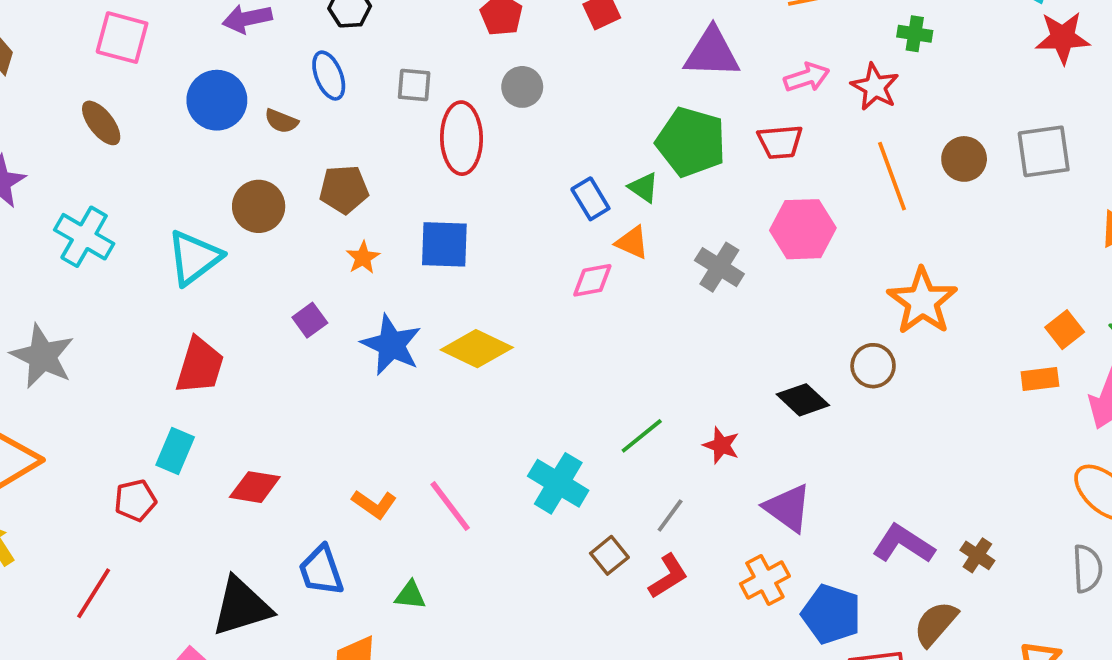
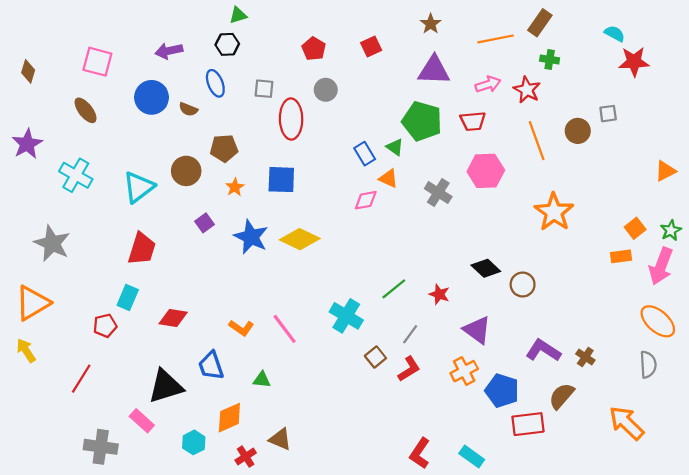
gray square: (1044, 151) -> (608, 114), moved, size x0.6
brown circle: (259, 206) -> (186, 171), moved
brown circle: (873, 366) -> (523, 285), moved

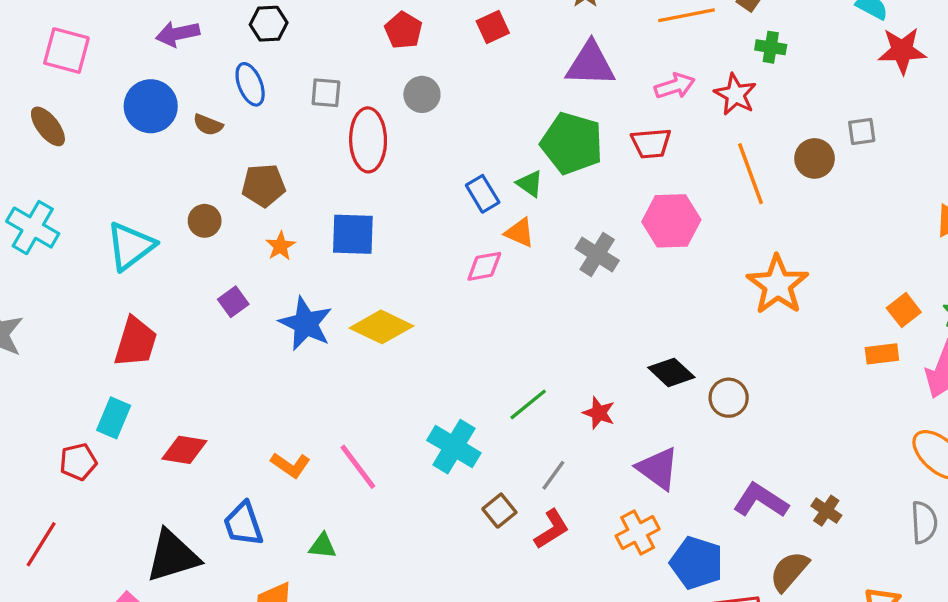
brown circle: (186, 171) -> (205, 221), size x0.7

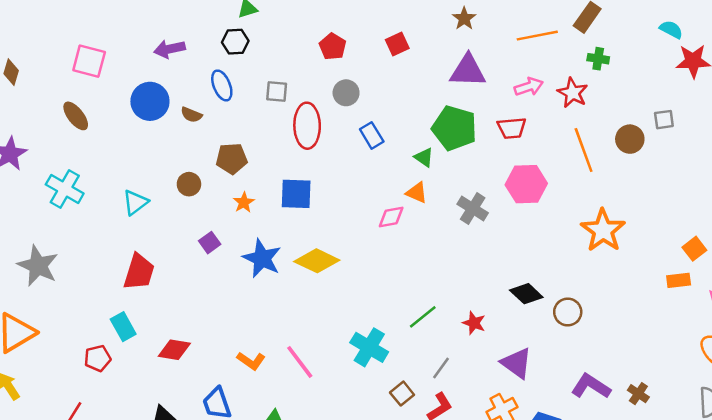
blue rectangle: (483, 194) -> (372, 135), moved
cyan triangle: (130, 246) -> (135, 202), size x0.7
cyan rectangle: (114, 418) -> (123, 327), turned -52

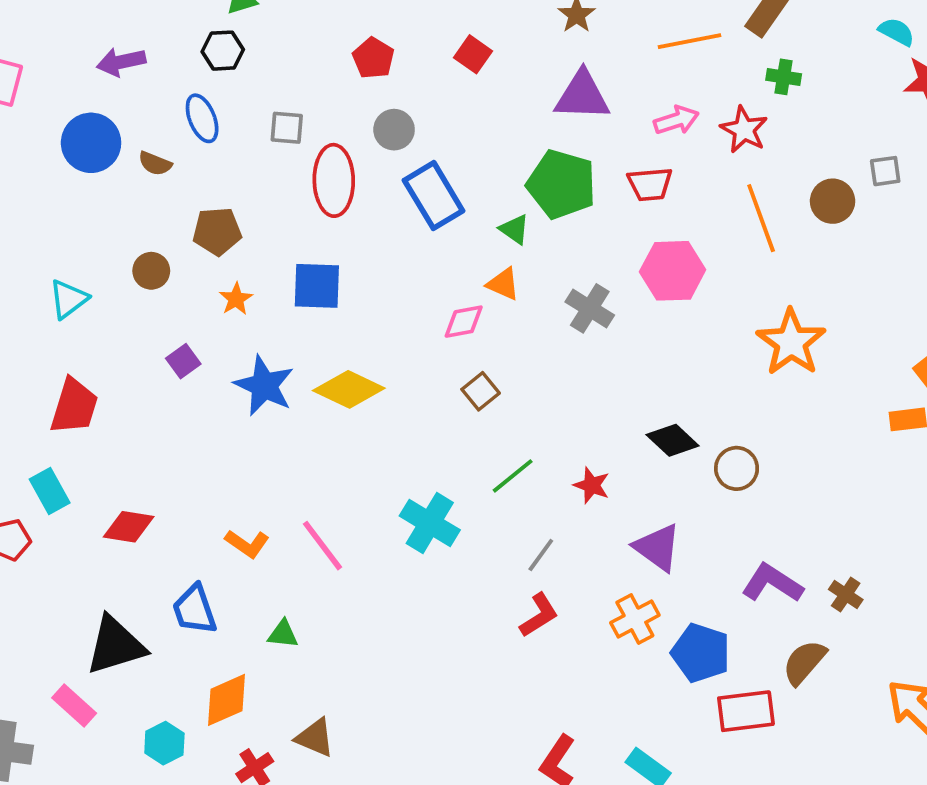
red square: (397, 44) -> (473, 54), turned -30
blue rectangle: (372, 135) -> (434, 196), size x1.6
brown square: (402, 394) -> (481, 391), moved

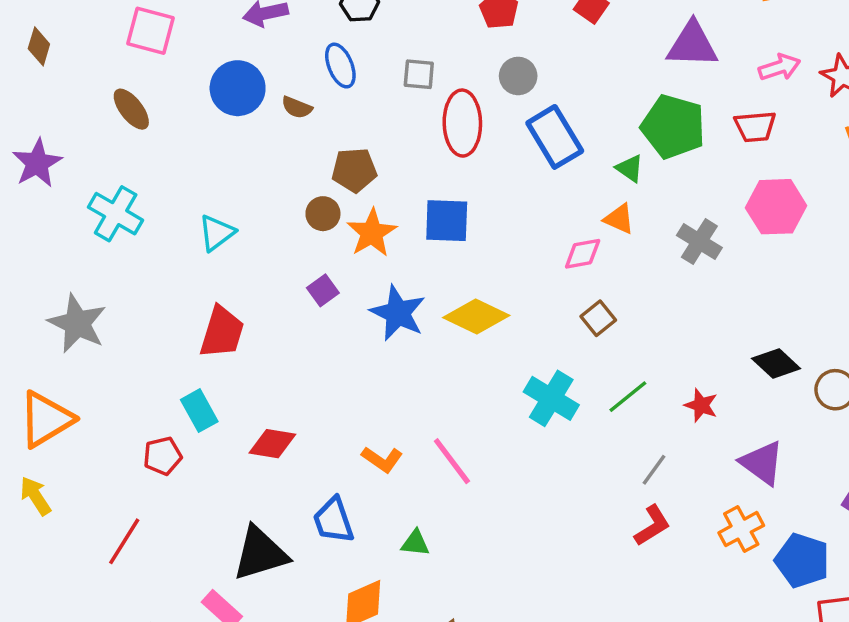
brown circle: (151, 271) -> (323, 214), moved
orange star: (236, 299) -> (372, 233), size x1.6
cyan cross: (430, 523) -> (551, 398), moved

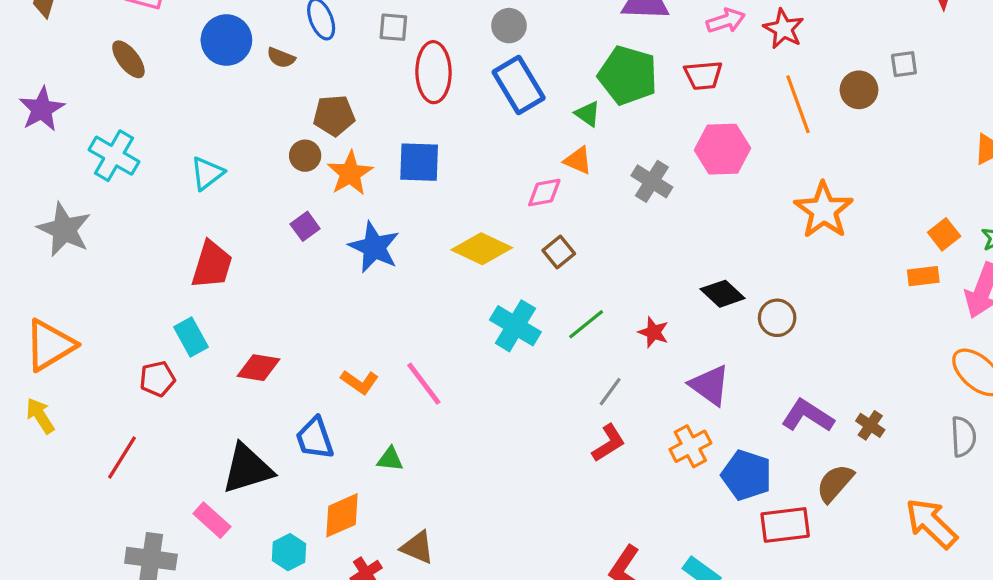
gray circle: (518, 76) -> (509, 26), moved
yellow diamond: (476, 316) -> (482, 249), moved
gray star: (77, 323) -> (64, 230), moved

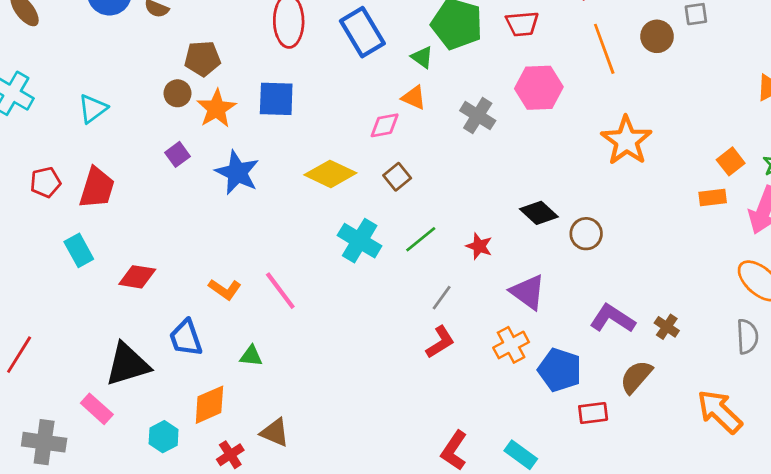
red pentagon: (157, 379) -> (45, 182), moved
red rectangle: (785, 525) -> (593, 413), size x0.7

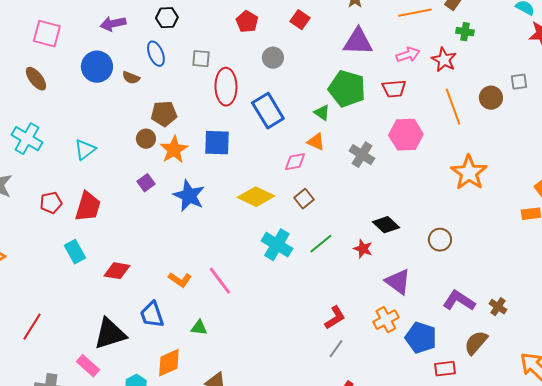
blue rectangle: (362, 32) -> (268, 111), moved
black diamond: (539, 213) -> (386, 225), moved
gray line: (442, 298) -> (336, 349), moved

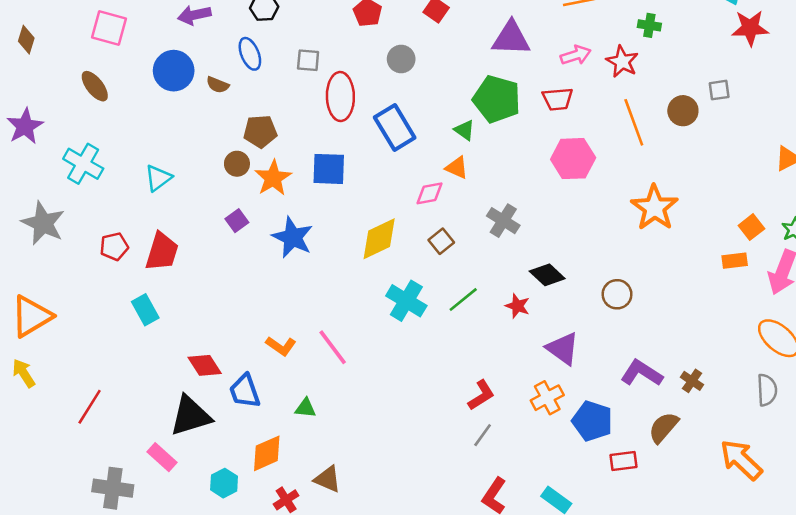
gray cross: (362, 155) -> (503, 221), moved
yellow diamond: (256, 197) -> (379, 239), turned -51
red diamond: (117, 271) -> (205, 365), moved, turned 48

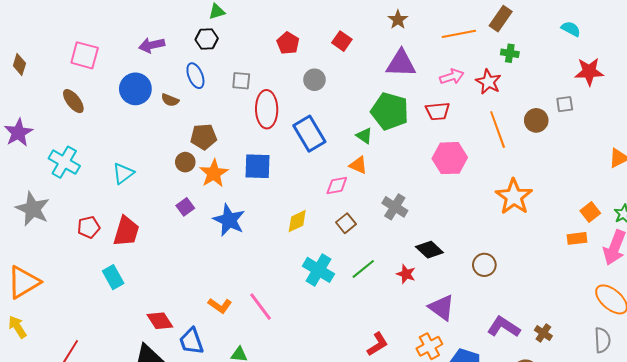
red star: (750, 28) -> (589, 72), moved
yellow diamond: (379, 239) -> (297, 221), size x0.7

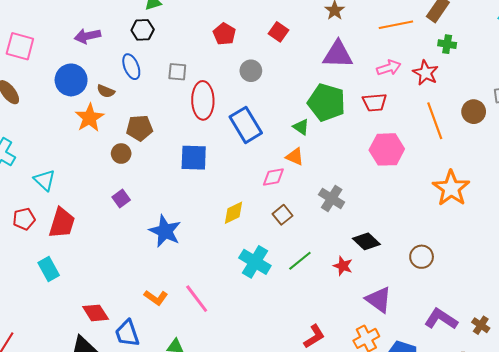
cyan triangle: (123, 173) -> (44, 180), moved, turned -40
orange star: (214, 173) -> (89, 118), moved
blue star: (229, 220) -> (165, 231), moved

